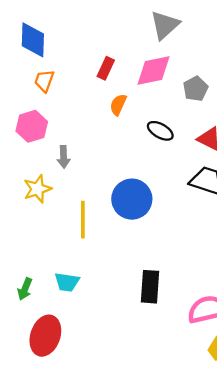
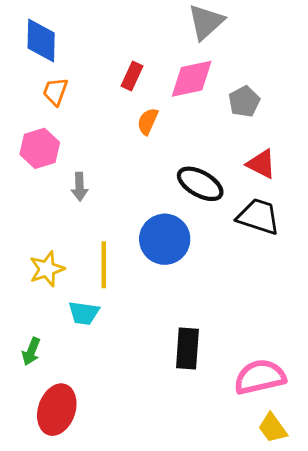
black ellipse: (160, 131) -> (200, 184), moved, size x1.4
yellow star: (37, 189) -> (47, 269), moved
cyan trapezoid: (67, 282) -> (84, 313), moved

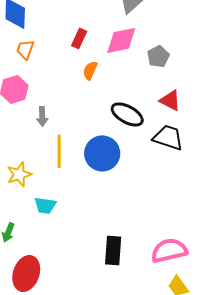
yellow line: (104, 265) -> (59, 151), moved
black rectangle: (187, 349) -> (113, 250), moved

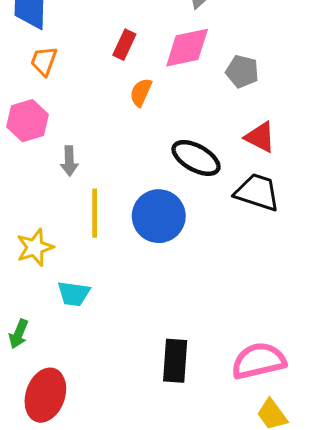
gray pentagon: (158, 56) -> (242, 71), turned -30

